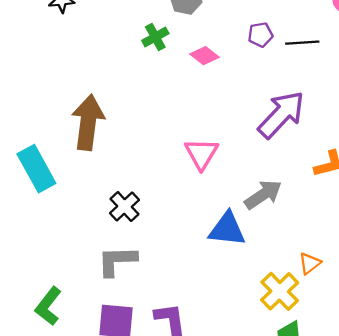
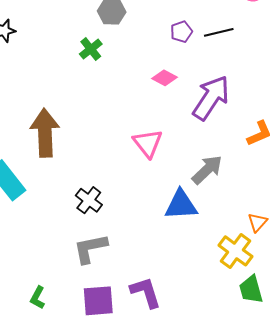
pink diamond: (205, 56) -> (164, 78), moved
green L-shape: (48, 306) -> (38, 298), size x0.7

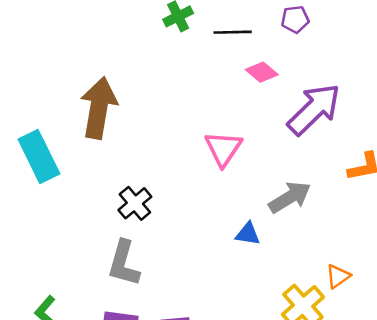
black line: (219, 32) -> (233, 32), moved
blue triangle: (181, 205) -> (248, 234), size x0.6
gray L-shape: (90, 248) -> (124, 263), turned -75

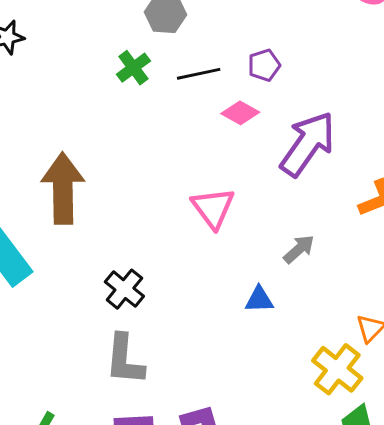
purple pentagon: (295, 19) -> (264, 65), moved
gray arrow: (290, 197) -> (299, 249), size x0.7

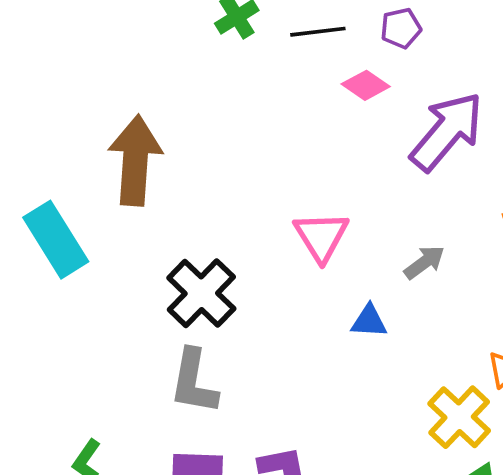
pink triangle: (213, 208) -> (321, 236), moved
black cross: (124, 289) -> (201, 293), size x1.4

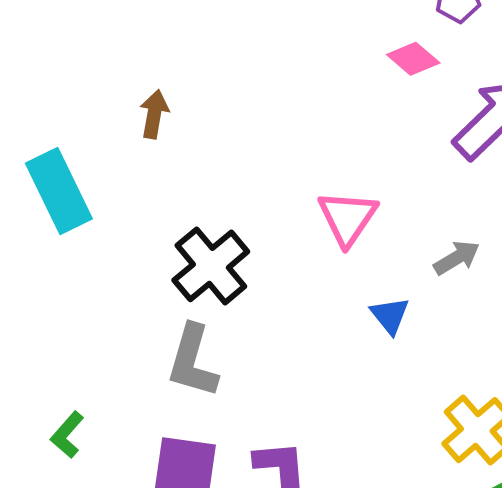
brown arrow: (135, 160) -> (154, 114), size x0.5
blue triangle: (369, 321) -> (390, 315), turned 42

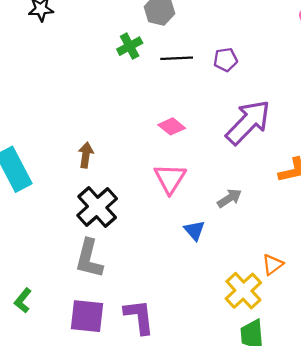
pink diamond: (413, 59) -> (172, 126), moved
brown arrow: (154, 114) -> (86, 155), moved

